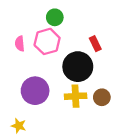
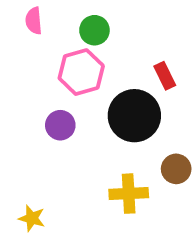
pink semicircle: (20, 44) -> (34, 21), moved
purple circle: (35, 91) -> (60, 125), moved, size x0.6
yellow cross: (76, 96) -> (129, 194), moved

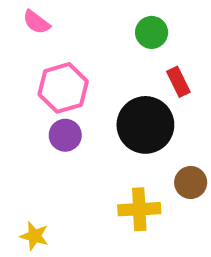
pink semicircle: (34, 21) -> (36, 22), turned -48
green circle: (94, 30) -> (152, 32), moved
pink hexagon: (81, 72) -> (63, 88), moved

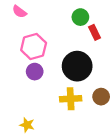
red rectangle: (178, 82) -> (95, 32), moved
yellow cross: (139, 209) -> (71, 99), moved
yellow star: (34, 236) -> (27, 125), moved

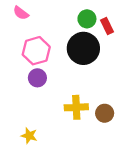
red rectangle: (95, 32) -> (107, 26), moved
black circle: (77, 66) -> (83, 48), moved
brown circle: (101, 97) -> (105, 113), moved

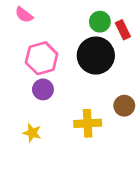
brown circle: (105, 113) -> (124, 106), moved
yellow star: (29, 136) -> (32, 133), moved

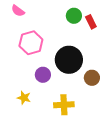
black circle: (96, 56) -> (69, 60), moved
purple circle: (43, 89) -> (43, 75), moved
yellow cross: (88, 123) -> (64, 105), moved

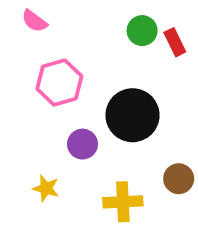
brown circle: (92, 78) -> (179, 179), moved

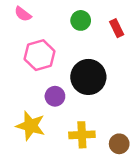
green circle: (142, 31) -> (81, 20), moved
brown circle: (179, 179) -> (119, 144), moved
yellow star: (46, 188) -> (31, 126), size x1.6

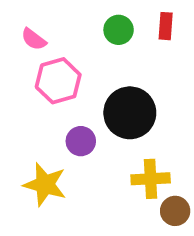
pink semicircle: (23, 14) -> (34, 39), moved
red rectangle: (117, 28) -> (166, 26), moved, turned 30
yellow cross: (82, 135) -> (151, 179), moved

